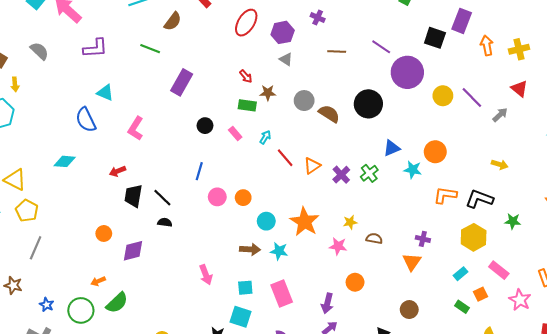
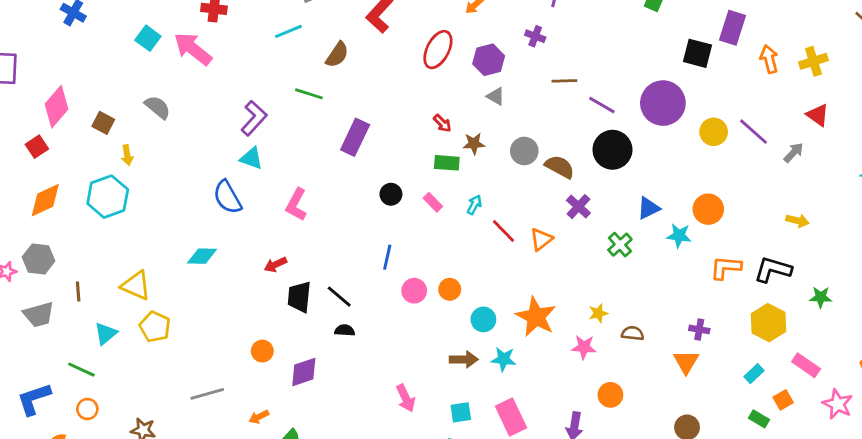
purple line: (381, 47) -> (602, 105), moved
purple L-shape: (95, 48) -> (254, 118), moved, turned -40
purple cross: (341, 175) -> (578, 207), moved
gray line: (36, 248) -> (207, 394), moved, turned 55

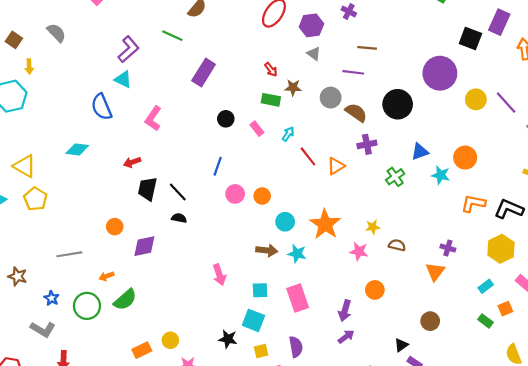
purple line: (602, 105) -> (353, 72), moved, turned -30
purple cross: (578, 207) -> (367, 144), turned 30

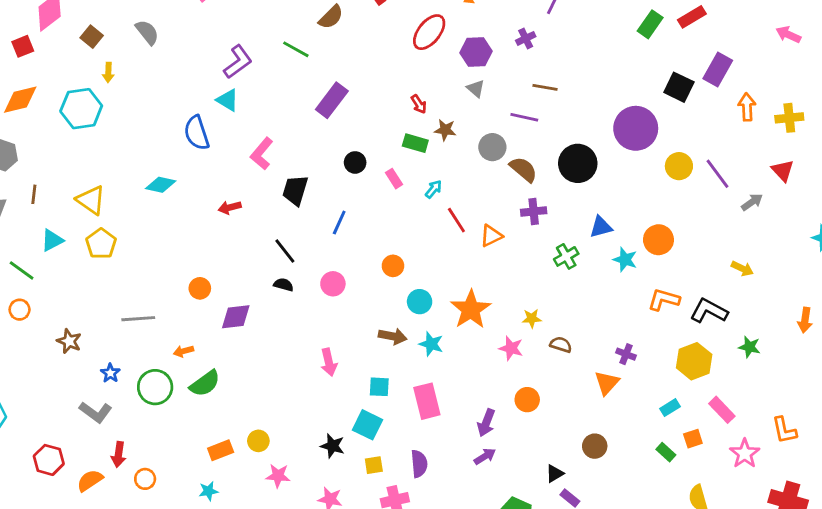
purple cross: (349, 11) -> (526, 38), turned 32
black trapezoid: (147, 189) -> (295, 190), moved
pink circle: (235, 194) -> (333, 284), moved

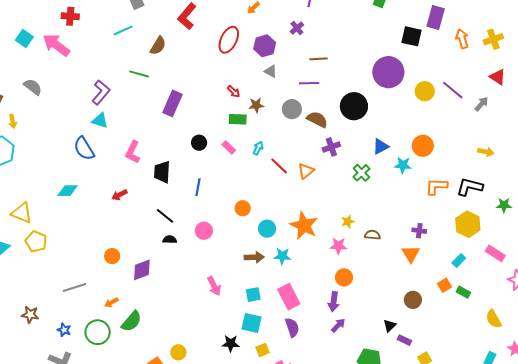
orange circle: (527, 400) -> (344, 277), moved
orange square: (693, 439) -> (444, 285), moved
purple semicircle: (419, 464) -> (292, 327), moved

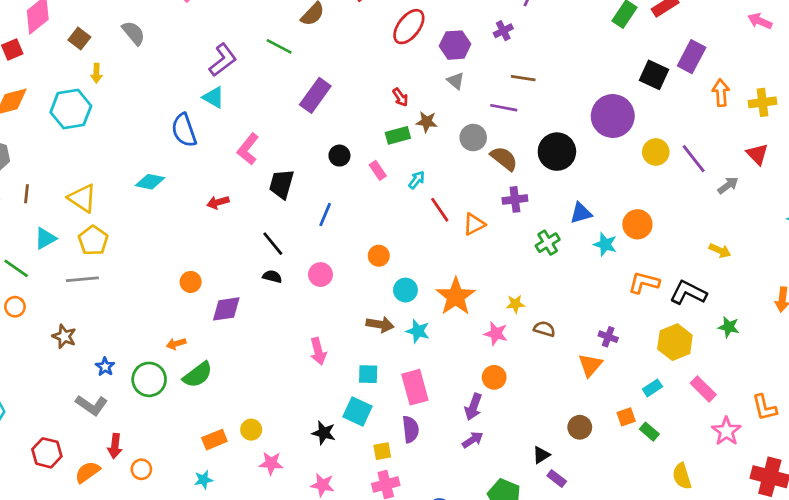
green rectangle: (238, 119) -> (398, 135), turned -30
gray line: (74, 287) -> (82, 279), moved
yellow square: (263, 350) -> (382, 451), moved

